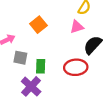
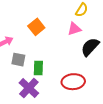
red ellipse: (76, 67) -> (73, 82), moved

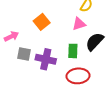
green rectangle: (38, 68) -> (73, 51), moved
purple cross: (29, 88) -> (46, 59), moved, turned -30

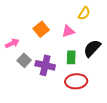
pink triangle: (79, 24) -> (68, 31), moved
gray square: (24, 54) -> (24, 60), turned 32

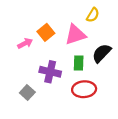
pink triangle: (68, 31) -> (75, 35), size x1.5
pink arrow: (12, 43) -> (25, 43), moved
gray square: (24, 60) -> (27, 92), moved

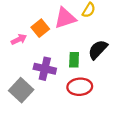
pink triangle: (75, 35) -> (65, 18), moved
gray square: (27, 92) -> (21, 90), size x1.5

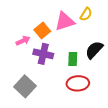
purple cross: (45, 69) -> (43, 54), moved

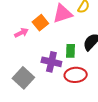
purple cross: (43, 54) -> (51, 62), moved

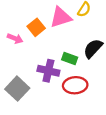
pink arrow: (21, 33) -> (15, 38), turned 48
green rectangle: (71, 51) -> (70, 58), turned -72

